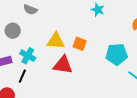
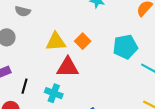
orange square: (80, 44) -> (83, 41), turned 32
cyan cross: (28, 56) -> (54, 93), moved

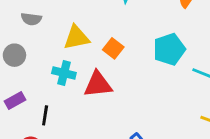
yellow triangle: (56, 42) -> (77, 38), moved
cyan cross: (54, 93) -> (64, 73), moved

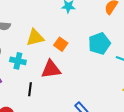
cyan cross: (64, 73) -> (18, 61), moved
black line: (45, 115) -> (30, 89), moved

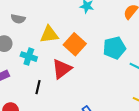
orange square: (61, 44) -> (75, 44), size x1.5
red triangle: (51, 69) -> (62, 69), turned -35

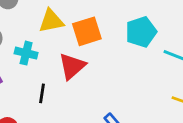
orange square: (75, 44) -> (87, 31), turned 35

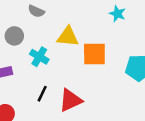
red triangle: (72, 66) -> (70, 100), moved

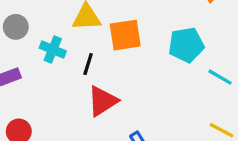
black line: (42, 94) -> (88, 64), moved

